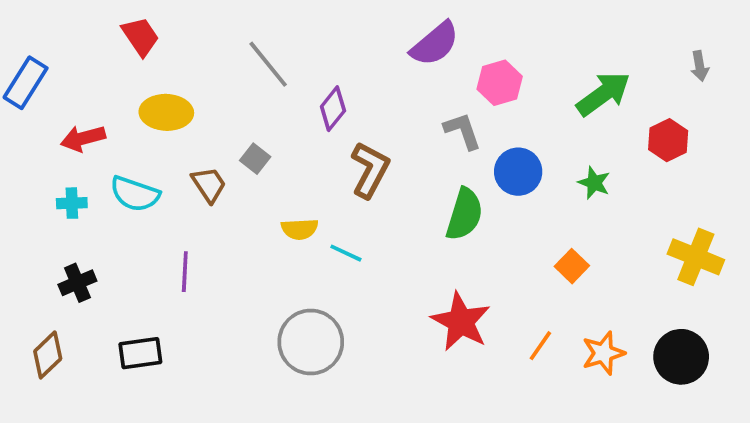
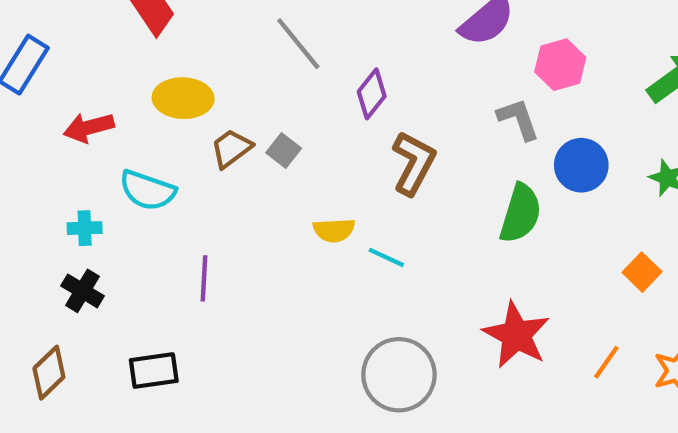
brown trapezoid: (209, 185) -> (231, 148), moved, turned -93
cyan cross: (72, 203) -> (85, 228), moved
black cross: (77, 283) -> (82, 291), turned -36
gray circle: (311, 342) -> (399, 375), moved

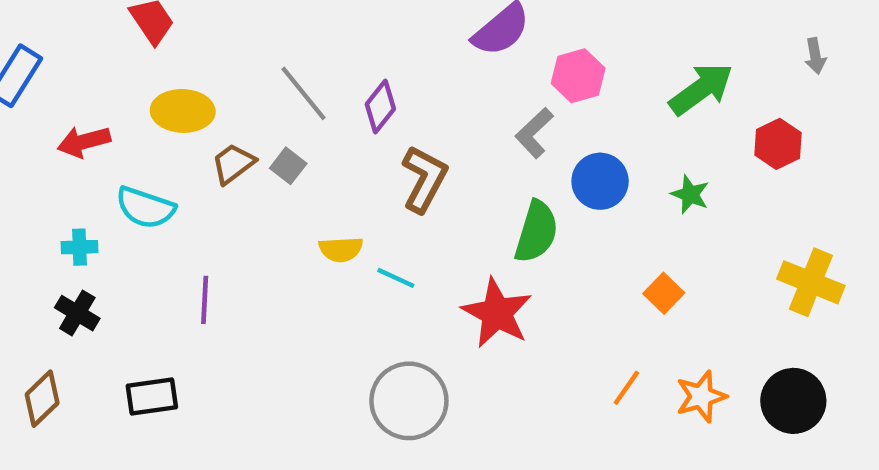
gray line: (298, 44) -> (304, 93), moved
gray L-shape: (518, 119) -> (534, 133), turned -114
red star: (516, 335) -> (497, 313), moved

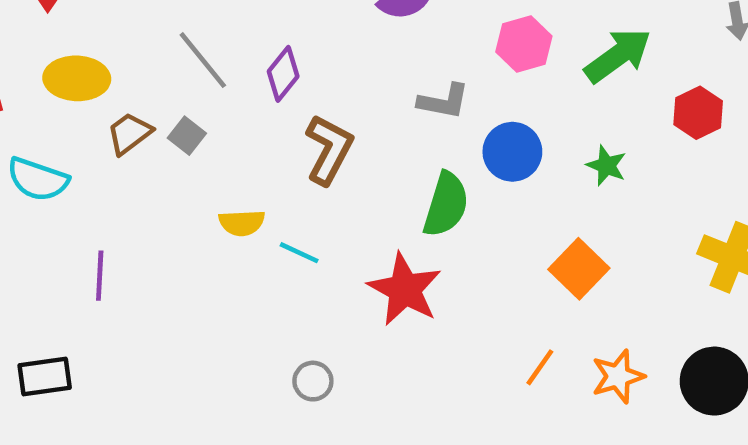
pink hexagon: (578, 76) -> (524, 44), moved
gray L-shape: (534, 133) -> (444, 101), turned -126
orange square: (664, 293) -> (579, 269), size x1.4
gray circle: (409, 401) -> (313, 381), size x0.5

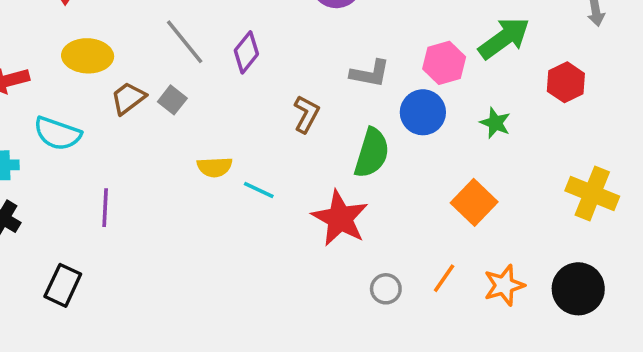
pink hexagon: (524, 44) -> (444, 63), moved
brown L-shape: (329, 149) -> (306, 114), moved, size x0.7
black rectangle: (45, 376) -> (63, 285), turned -57
gray circle: (313, 381) -> (386, 289), moved

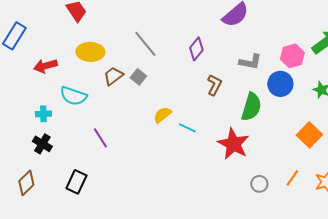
purple diamond: (246, 52) -> (196, 49), moved
yellow semicircle: (215, 167) -> (162, 115), turned 144
purple line: (105, 208) -> (100, 138), turned -35

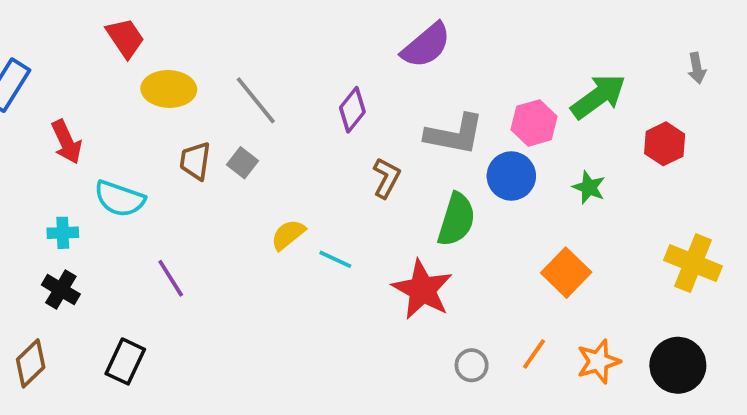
yellow ellipse: (90, 52) -> (169, 89), moved
gray L-shape: (250, 62) -> (455, 134), size x1.4
red arrow: (45, 66) -> (67, 142), turned -100
brown trapezoid: (113, 76) -> (195, 161), turned -45

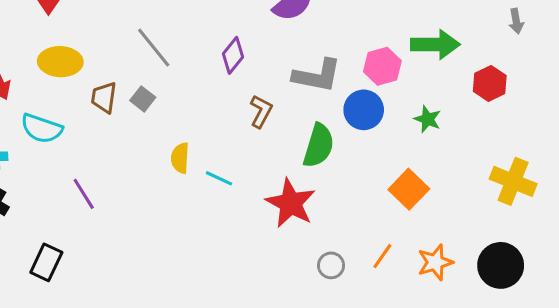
yellow ellipse: (169, 89) -> (60, 62), moved
green arrow: (598, 97) -> (435, 44), turned 36
yellow semicircle: (288, 235) -> (180, 158), turned -48

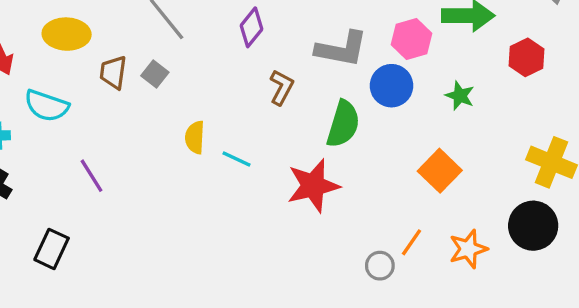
red star: (291, 203) -> (313, 186), turned 30
gray circle: (331, 265) -> (380, 266), moved
black circle: (501, 265) -> (533, 226), moved

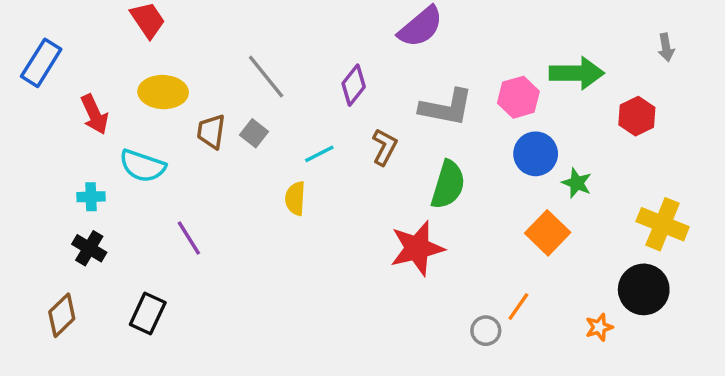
blue circle: (392, 86) -> (536, 154), moved
green star: (460, 96) -> (577, 183), moved
cyan line: (237, 159) -> (319, 154), moved, turned -52
orange star: (468, 249) -> (599, 327), moved, size x0.7

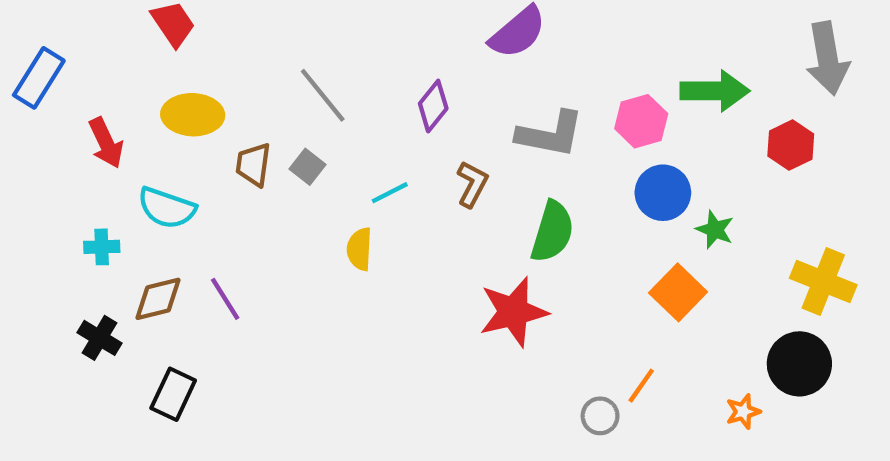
gray arrow: (666, 47) -> (828, 58), size x2.0
black cross: (89, 248) -> (100, 338), moved
brown diamond: (62, 315) -> (158, 299), moved, turned 30

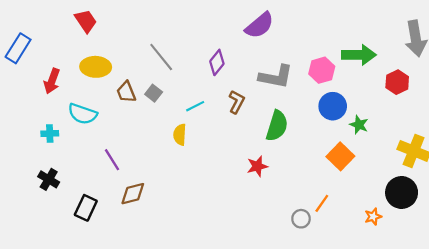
red arrow: (106, 143) -> (52, 81), turned 45
brown trapezoid: (253, 165) -> (126, 92), turned -30
brown diamond: (158, 299) -> (133, 194), moved
red star: (513, 312) -> (257, 166), size x0.6

